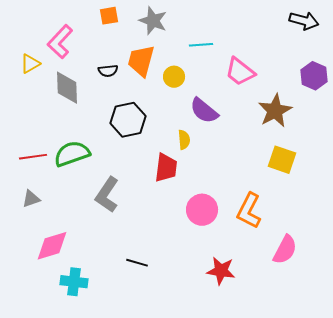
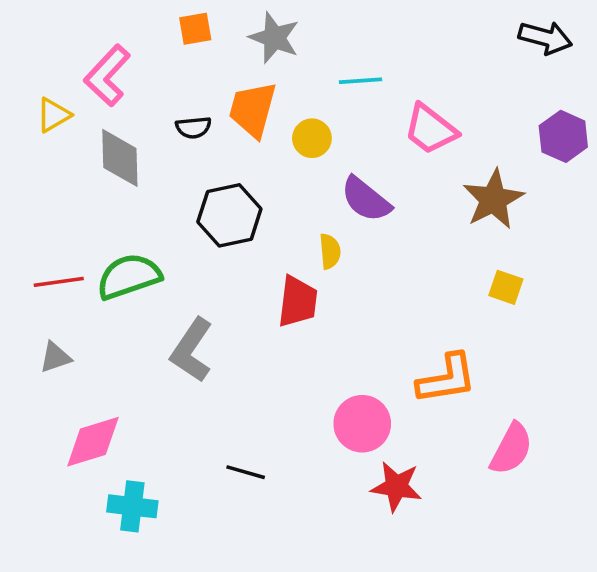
yellow square: (282, 160) -> (506, 287), size x0.7
pink circle: (202, 210) -> (362, 424), moved
orange L-shape: (249, 211) -> (447, 379), turned -126

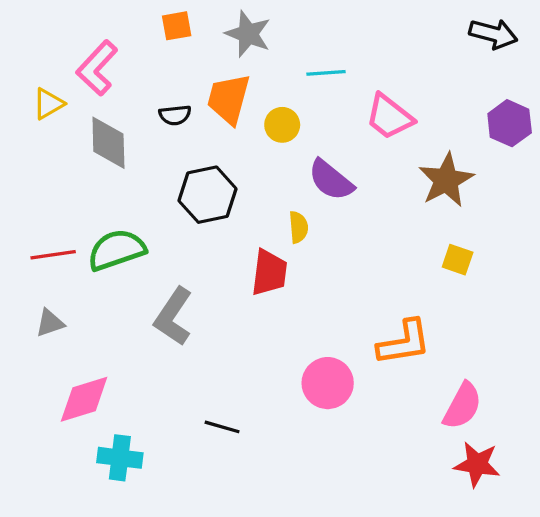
red star: (396, 487) -> (477, 464), moved

